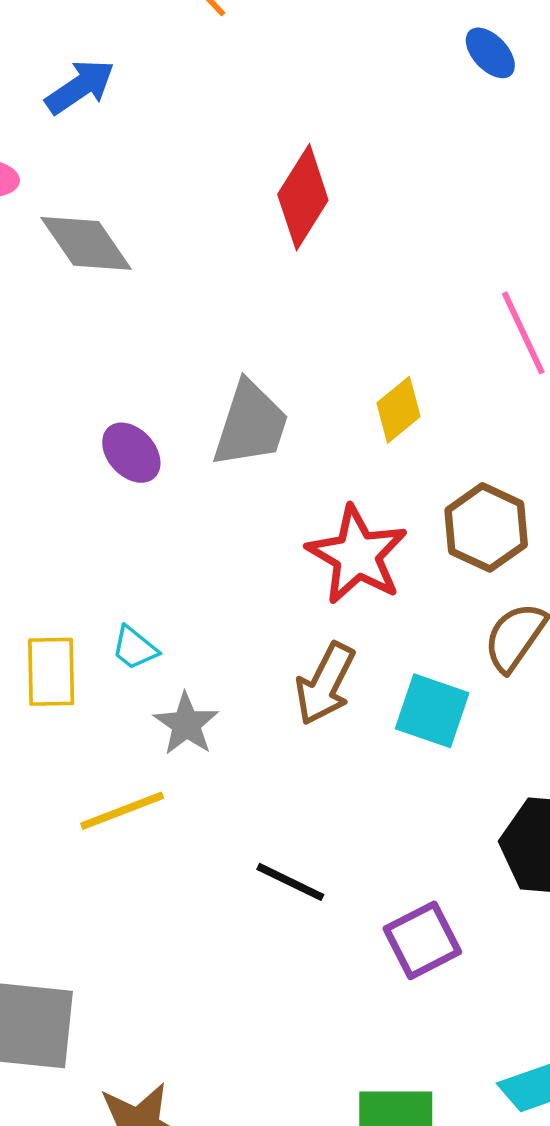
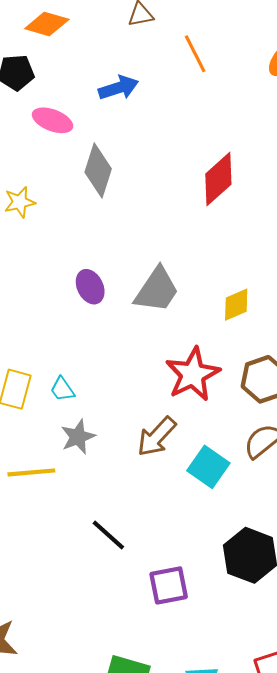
gray diamond: (86, 243) -> (98, 171), turned 36

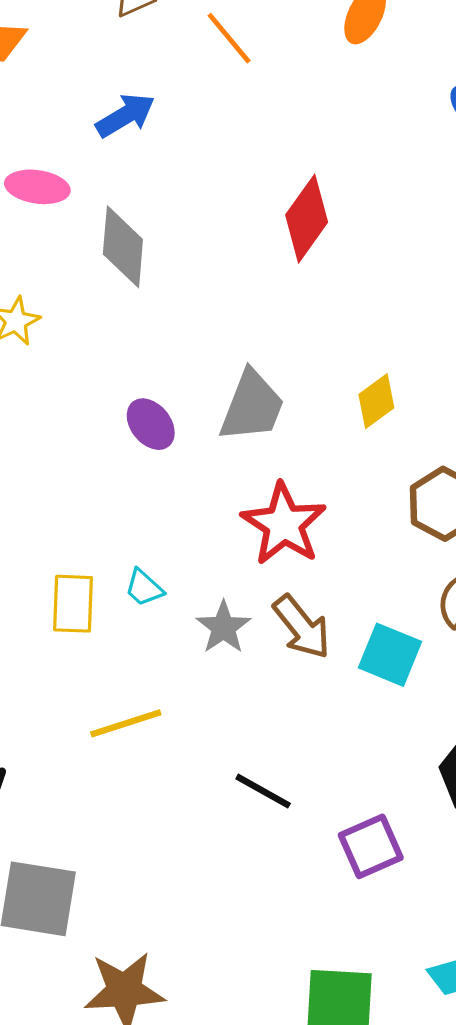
red star: (193, 374) -> (284, 524), moved
gray star: (78, 437) -> (223, 627), moved
brown arrow: (157, 437) -> (302, 627), turned -69

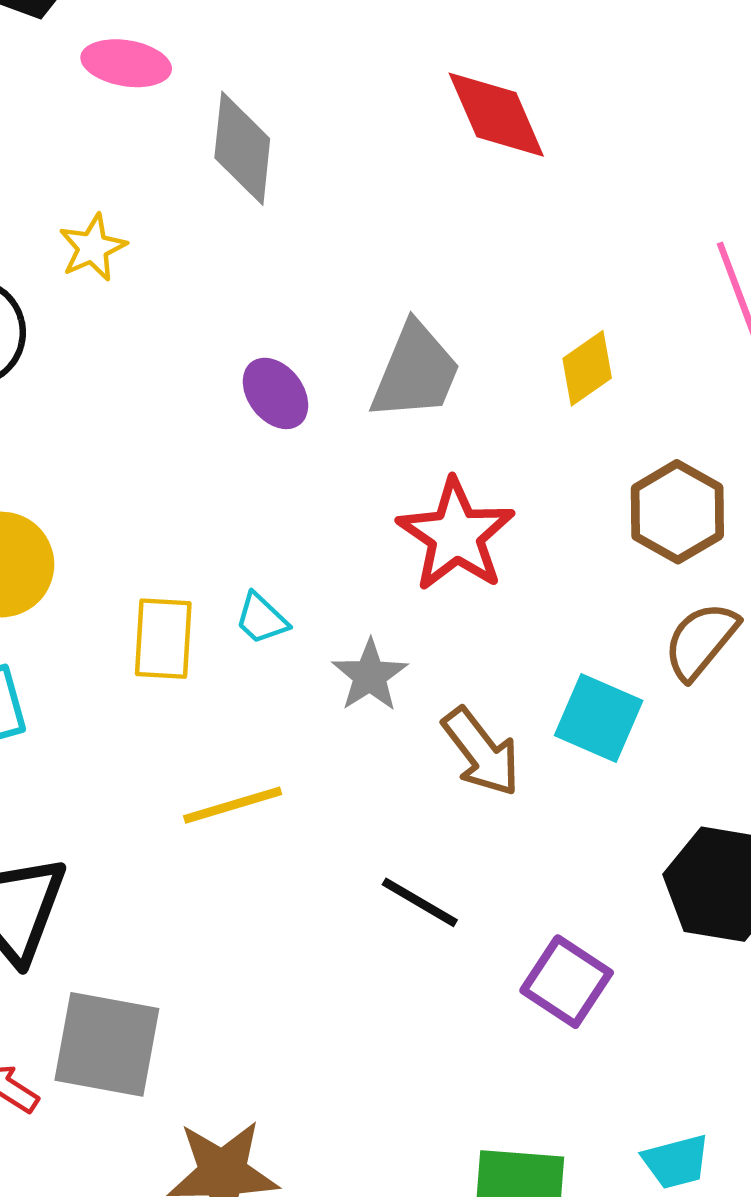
red diamond: (307, 219) -> (496, 115), turned -60
brown arrow: (302, 627) -> (481, 752), moved
purple square: (371, 846) -> (567, 982), turned -34

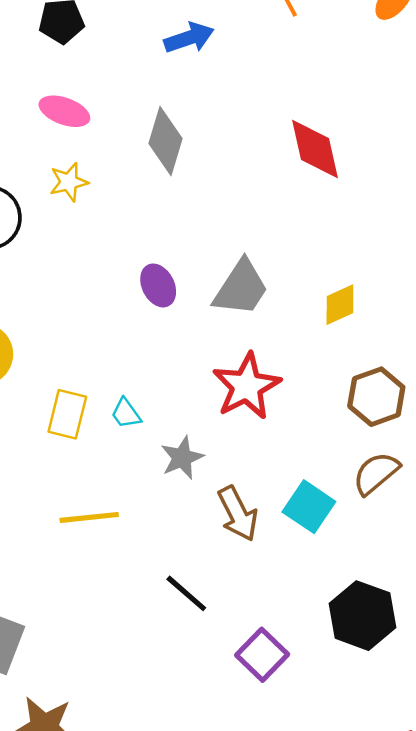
pink ellipse: (126, 63) -> (64, 111), moved

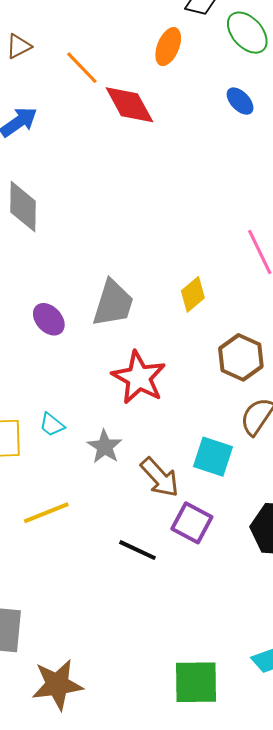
red diamond: (315, 149) -> (129, 105), moved
purple square: (262, 655) -> (192, 523), moved

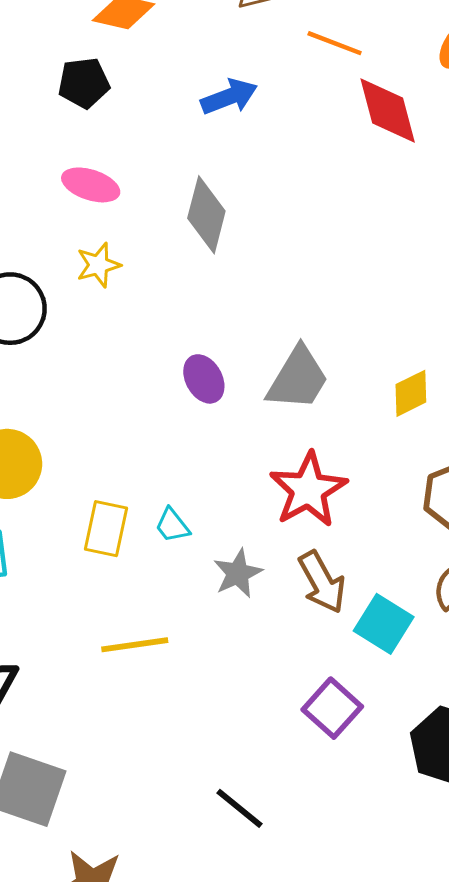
orange line: (82, 68) -> (335, 43), turned -39
brown arrow: (160, 477) -> (322, 582), moved
black line: (138, 550) -> (239, 808), moved

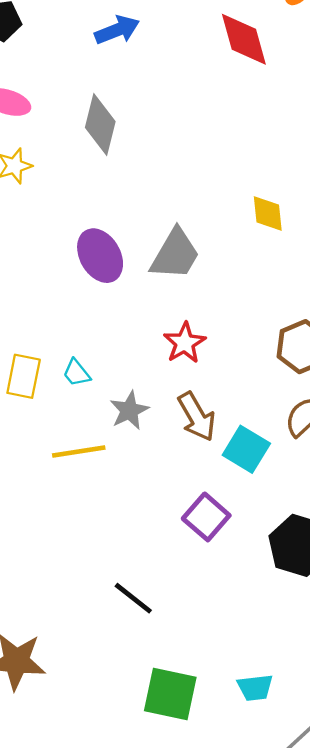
purple ellipse: (204, 379) -> (100, 256), size x1.4
yellow diamond: (411, 393) -> (268, 214), moved, turned -69
red star: (308, 490) -> (185, 343), size x0.7
yellow line: (135, 645) -> (79, 452), moved

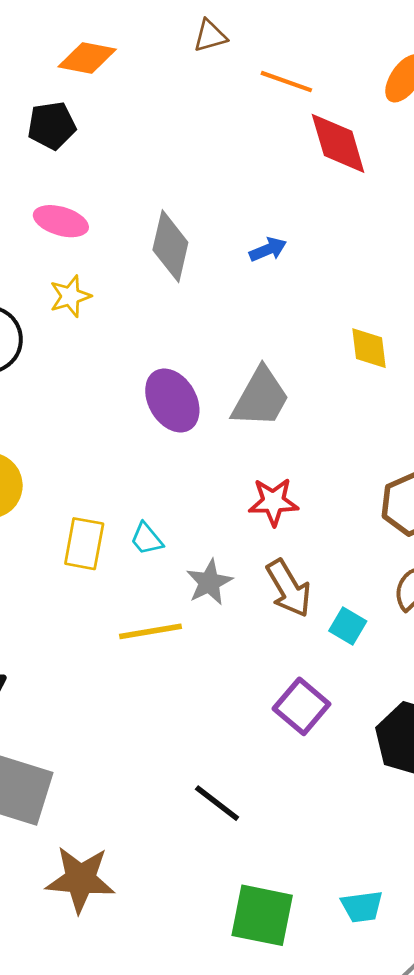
blue arrow: (117, 30) -> (268, 249), moved, size x0.7
red star: (185, 343) -> (273, 502), turned 30
cyan square: (246, 449) -> (348, 626), size x0.7

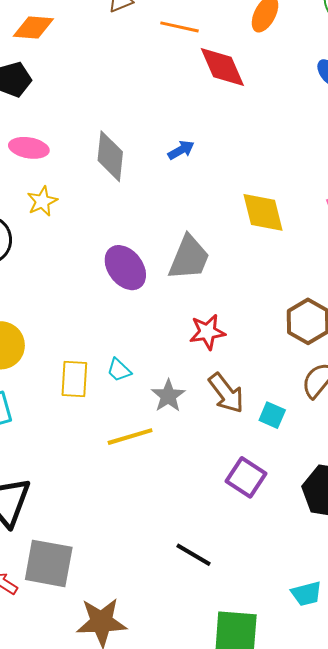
yellow diamond: (369, 348) -> (263, 212), size x1.4
cyan trapezoid: (362, 906) -> (306, 594), moved

